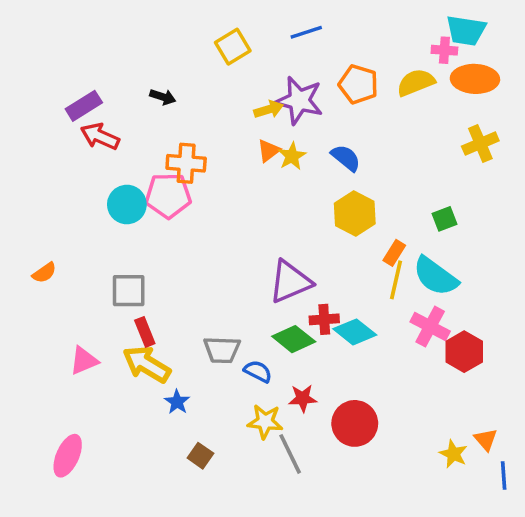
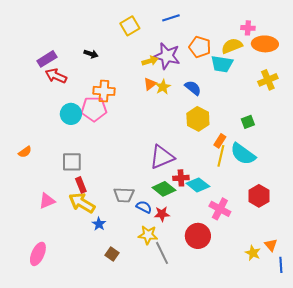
cyan trapezoid: (466, 30) -> (222, 64), moved
pink cross: (430, 327) -> (220, 209), moved
red star: (303, 398) -> (162, 214), moved

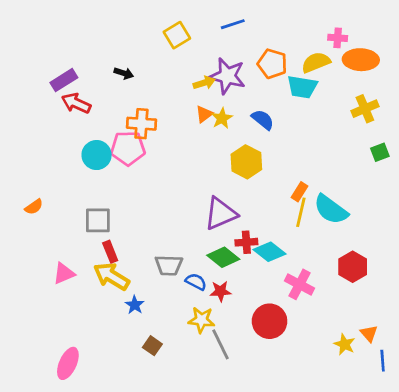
yellow hexagon: (198, 119) -> (246, 162), moved
green square: (248, 122) -> (380, 152), moved
pink ellipse: (38, 254) -> (68, 363), moved

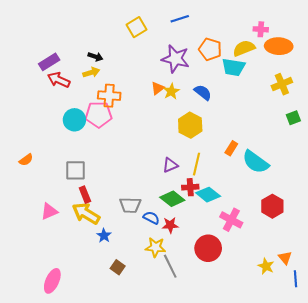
yellow arrow: (204, 83) -> (91, 72), moved
yellow line: (301, 212) -> (197, 164), moved
purple triangle: (220, 214) -> (170, 165), size x0.6

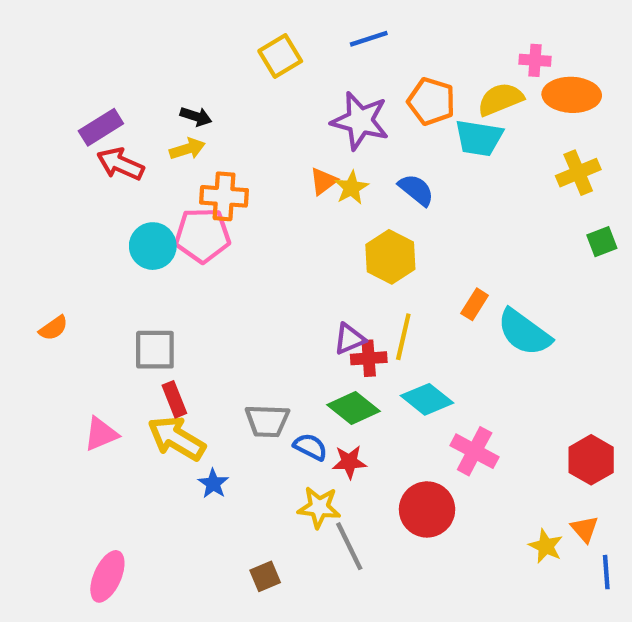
red cross: (190, 187) -> (369, 358), moved
red hexagon: (272, 206) -> (591, 460), moved
brown square: (118, 267) -> (265, 576), moved, turned 32

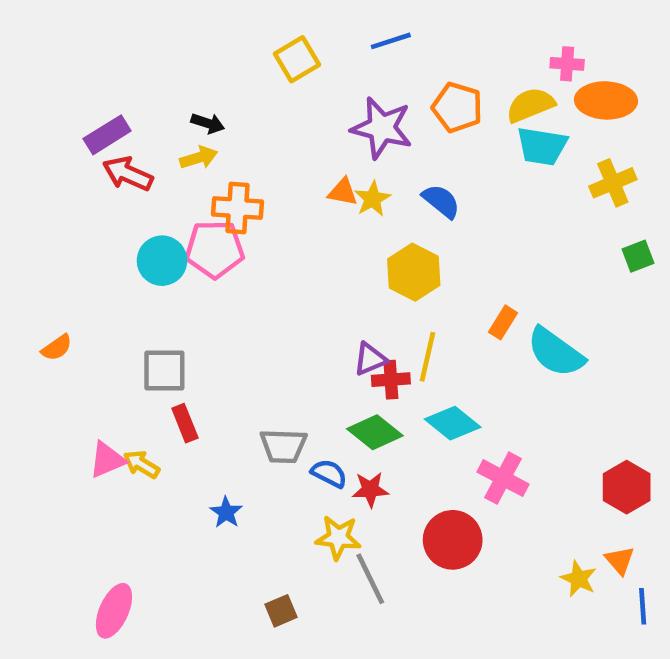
cyan trapezoid: (479, 138) -> (542, 146), moved
orange triangle: (323, 181) -> (343, 192), turned 48
yellow arrow: (177, 438) -> (141, 464), moved, size x0.6

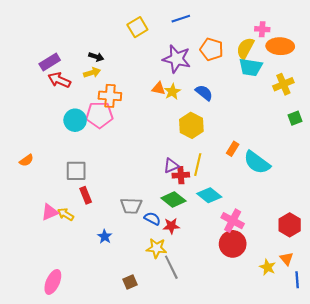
yellow semicircle: (530, 105) -> (245, 48), turned -40
red circle: (453, 540) -> (233, 244), moved

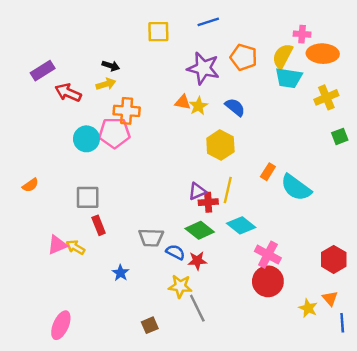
yellow square: (137, 27) -> (158, 32), turned 30
purple rectangle: (50, 62) -> (43, 71), moved

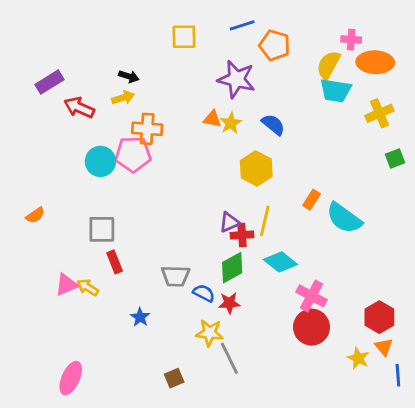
orange pentagon: (244, 57) -> (275, 45), moved
green diamond: (200, 230) -> (232, 268), turned -68
red hexagon: (334, 259) -> (379, 317), moved

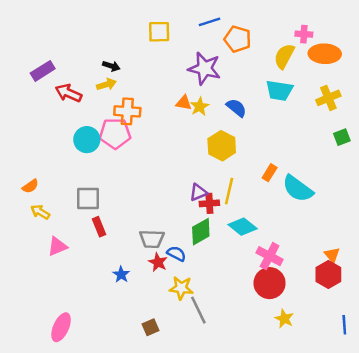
cyan trapezoid: (336, 91) -> (279, 91), moved
yellow arrow: (88, 287) -> (40, 212), moved
red star: (229, 303) -> (158, 262), moved, turned 30
orange triangle: (384, 347) -> (332, 255), moved
yellow star: (358, 358) -> (284, 319), moved

